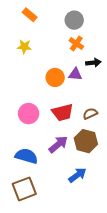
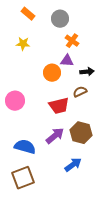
gray circle: (74, 20) -> (60, 19), moved
black arrow: (93, 63) -> (87, 72), moved
purple triangle: (75, 74) -> (67, 61), moved
pink circle: (29, 114) -> (15, 101), moved
brown semicircle: (90, 114) -> (80, 92), moved

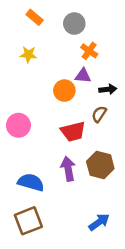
brown semicircle: (80, 92) -> (99, 114), turned -32
purple arrow: (55, 136) -> (68, 169), turned -60
blue arrow: (73, 165) -> (99, 222), moved

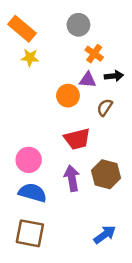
orange rectangle: (35, 17) -> (22, 29), moved, size x1.5
black arrow: (108, 89) -> (114, 76), moved
brown semicircle: (99, 114) -> (105, 107), moved
pink circle: (18, 125) -> (29, 160), moved
brown square: (28, 221) -> (30, 233), turned 32

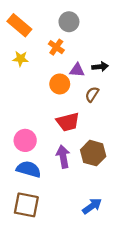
orange cross: (94, 54) -> (56, 47), moved
yellow star: (30, 58) -> (21, 59), moved

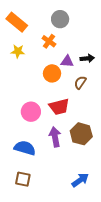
pink circle: (25, 140) -> (31, 112), moved
brown square: (26, 205) -> (23, 179), size x0.7

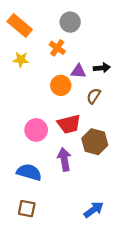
brown hexagon: (81, 134) -> (95, 142), moved

